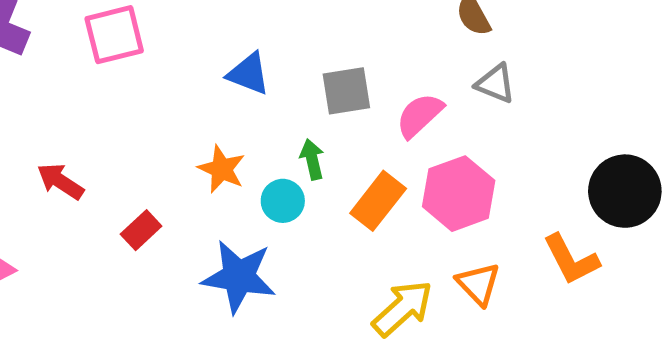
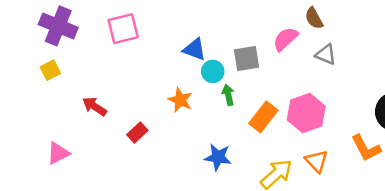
pink semicircle: (420, 115) -> (285, 39), moved
cyan circle: (283, 201) -> (213, 71), moved
blue star: (239, 277) -> (218, 157), moved, size x0.7

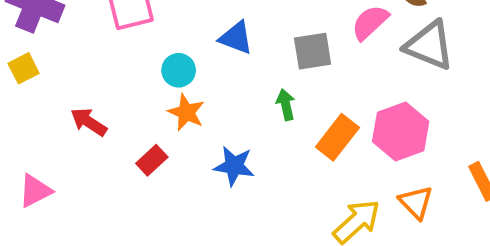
gray triangle: (326, 55) -> (429, 45), size x1.6
cyan circle: (213, 71) -> (179, 70), moved
orange star: (180, 100) -> (186, 112), moved
blue star: (218, 157) -> (234, 166), moved

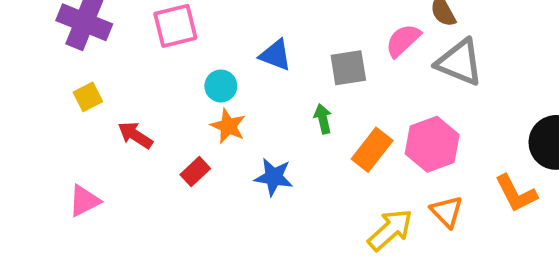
yellow square: (24, 68) -> (88, 97), moved

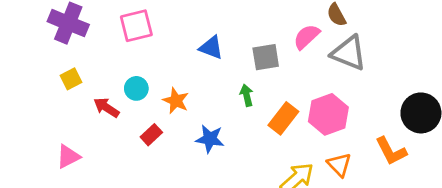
cyan circle: (221, 86) -> (136, 88), moved

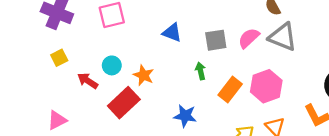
pink semicircle: (307, 37) -> (249, 38), moved
red rectangle: (151, 135) -> (124, 103), size x1.8
blue star: (210, 139) -> (185, 116), moved

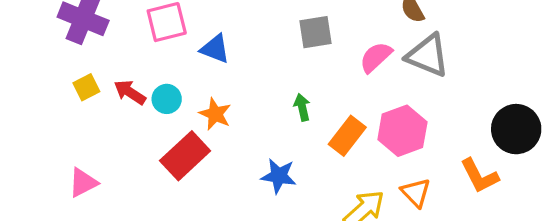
blue triangle: (172, 33) -> (215, 49), moved
gray square: (216, 40) -> (315, 32), moved
red arrow: (88, 81) -> (130, 92), moved

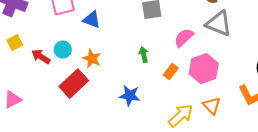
pink semicircle: (376, 57) -> (184, 38), moved
red arrow: (130, 92) -> (41, 57), moved
orange rectangle: (347, 136) -> (171, 72), size x0.7

